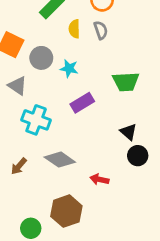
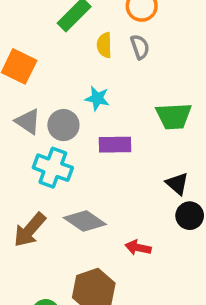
gray circle: (41, 58) -> (63, 125), moved
purple rectangle: (82, 103) -> (115, 145), turned 30
brown arrow: (19, 166) -> (30, 230), size x1.5

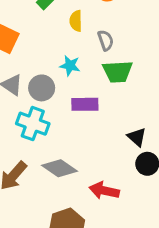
gray semicircle: (140, 47) -> (106, 40), moved
green trapezoid: (174, 116) -> (118, 72), moved
red arrow: (138, 248) -> (104, 191), size x1.4

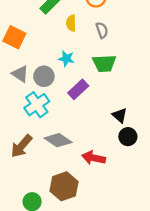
gray semicircle: (106, 40) -> (102, 30), moved
purple rectangle: (85, 104) -> (78, 89), turned -42
cyan cross: (33, 124) -> (37, 105), turned 35

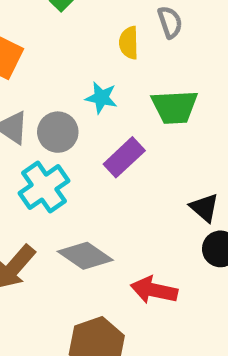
yellow semicircle: (71, 23) -> (129, 43), moved
gray semicircle: (102, 30) -> (170, 22), moved

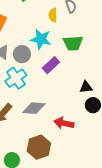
cyan star: (101, 98) -> (41, 39), size x1.5
black triangle: (204, 208) -> (86, 87), turned -48
gray diamond: (85, 256) -> (34, 108), turned -30

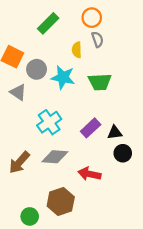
gray circle: (22, 54) -> (37, 69), moved
purple rectangle: (51, 65) -> (91, 128), moved
cyan cross: (16, 78) -> (49, 122), moved

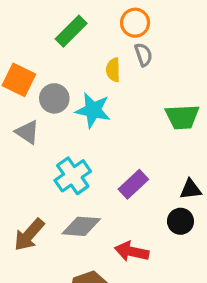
green trapezoid: (100, 82) -> (182, 117), moved
black triangle: (115, 133) -> (191, 189), moved

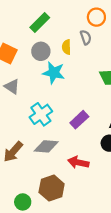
orange circle: (135, 23) -> (96, 17), moved
gray circle: (54, 98) -> (41, 51), moved

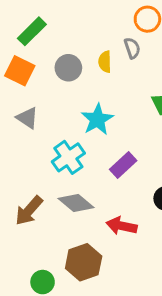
green rectangle: (40, 22) -> (32, 31), moved
cyan star: (54, 73) -> (97, 119), moved, turned 30
gray diamond: (46, 146) -> (76, 203), turned 35

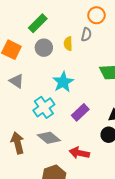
green rectangle: (32, 31) -> (38, 23), moved
gray semicircle: (132, 48) -> (86, 34), turned 32
brown arrow: (29, 211) -> (18, 143), turned 125

